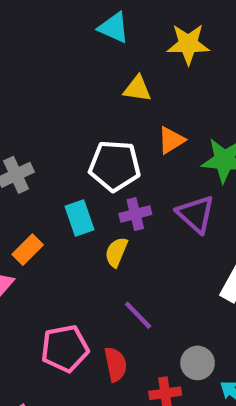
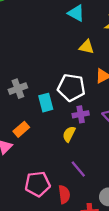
cyan rectangle: (79, 218) -> (46, 103), moved

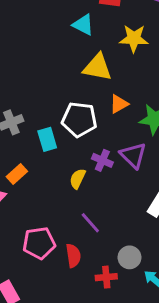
yellow triangle: (87, 47) -> (97, 67), size x1.5
purple cross: (81, 114) -> (102, 160), moved, turned 35

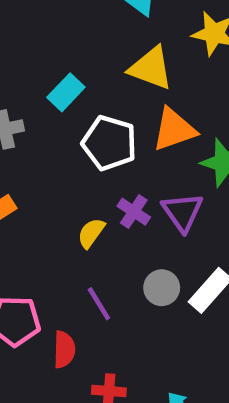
orange triangle: (119, 104) -> (174, 130), size x1.5
cyan rectangle: (47, 139) -> (66, 92), moved, turned 50
gray circle: (130, 257) -> (162, 288), moved

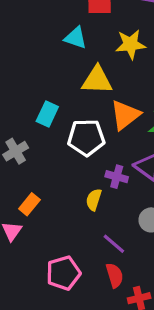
red semicircle: (64, 350) -> (115, 275), moved

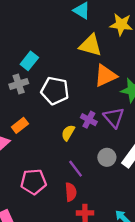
cyan rectangle: (47, 114) -> (29, 61), moved
white pentagon: (86, 138) -> (55, 91), moved

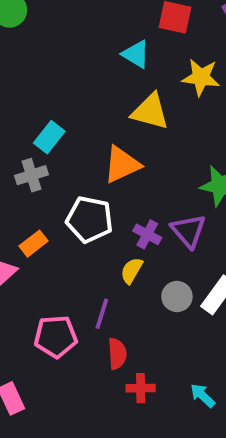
orange triangle: (105, 76) -> (122, 165), moved
white pentagon: (55, 91) -> (90, 219), moved
yellow semicircle: (68, 133) -> (132, 271), moved
purple line: (76, 169) -> (102, 314), moved, turned 54

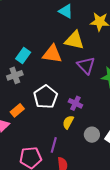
orange triangle: (122, 165) -> (52, 54), moved, turned 35
white pentagon: (90, 219) -> (46, 97), turned 30
purple triangle: (188, 231) -> (86, 65), moved

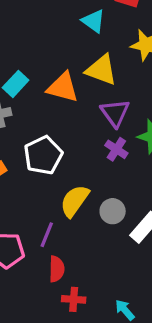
purple cross: (75, 103) -> (116, 149), moved
yellow semicircle: (68, 122) -> (75, 201), size x1.5
gray circle: (92, 135) -> (113, 211), moved

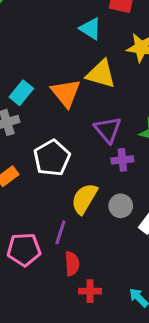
orange triangle: (63, 87) -> (66, 93), turned 40
purple triangle: (115, 113) -> (108, 130), moved
purple cross: (116, 149) -> (122, 160), moved, turned -35

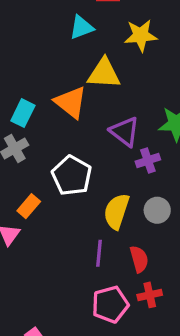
cyan triangle: (90, 29) -> (81, 27), turned -40
pink pentagon: (24, 250) -> (110, 304), moved
red semicircle: (72, 264) -> (139, 259), moved
red cross: (90, 291) -> (150, 295), moved

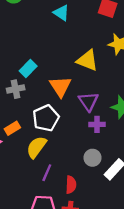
cyan triangle: (81, 27) -> (61, 13), moved, turned 36
orange triangle: (71, 102) -> (60, 86), moved
yellow semicircle: (116, 211) -> (36, 147), moved

